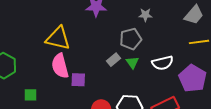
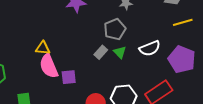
yellow triangle: (58, 38) -> (43, 48), moved, size x0.6

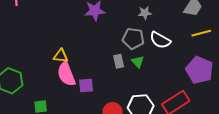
gray pentagon: (115, 29) -> (133, 39), turned 30
white semicircle: (150, 48) -> (160, 40), moved, turned 50
gray rectangle: (101, 52) -> (119, 61), turned -56

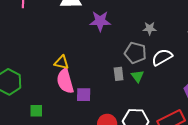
white semicircle: (160, 40) -> (162, 57), turned 115

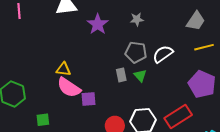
purple star: (100, 21) -> (98, 24), turned -30
gray star: (150, 28) -> (137, 19), moved
pink semicircle: (65, 81) -> (69, 87), turned -35

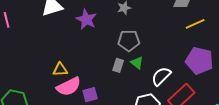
white semicircle: (163, 54) -> (161, 76), moved
gray rectangle: (121, 75) -> (118, 65), turned 40
pink semicircle: (69, 87) -> (69, 87), turned -50

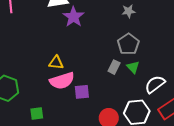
purple star: (86, 19) -> (73, 17), moved
gray pentagon: (129, 41) -> (128, 44), turned 30

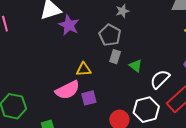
gray pentagon: (128, 44) -> (110, 35), moved
yellow triangle: (56, 63) -> (84, 69), moved
gray rectangle: (114, 67) -> (115, 57), moved

